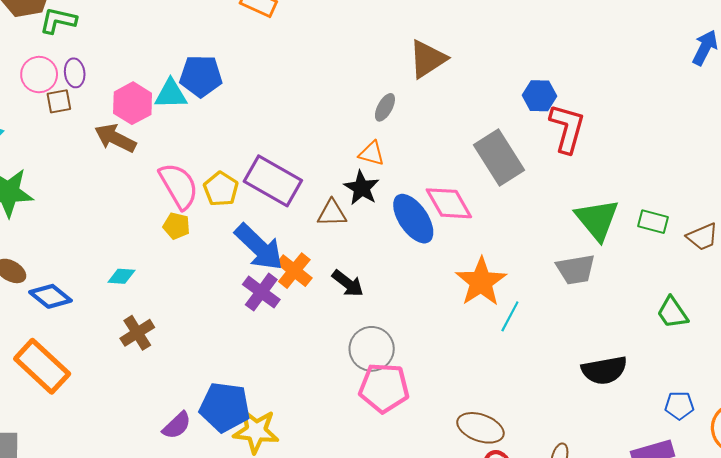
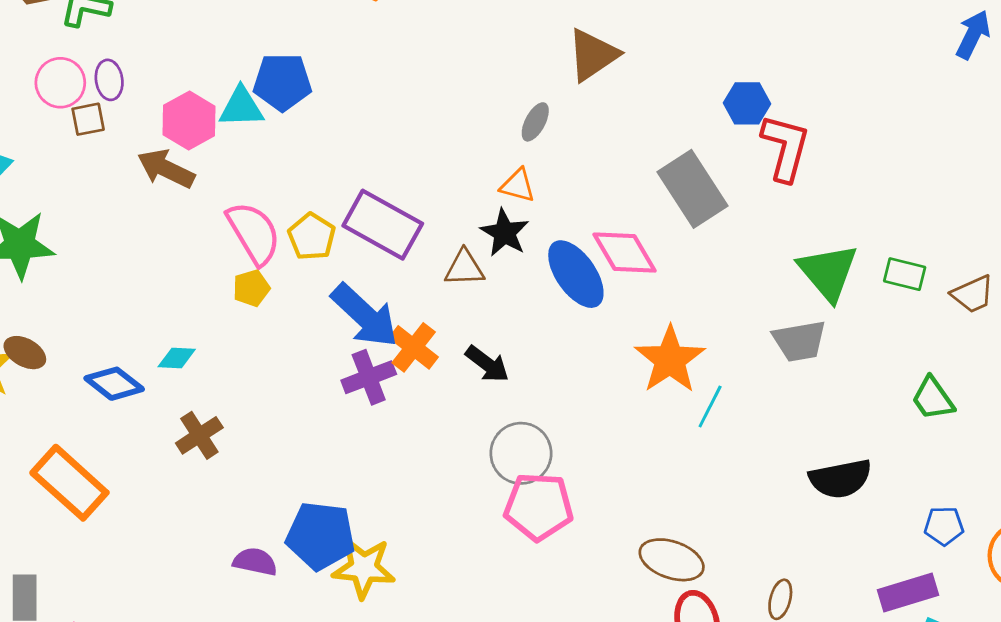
yellow pentagon: (176, 226) -> (251, 288), turned -30
purple cross: (261, 292) -> (369, 377), turned 33
blue diamond: (50, 296) -> (114, 384), moved
purple semicircle: (177, 425) -> (255, 562), turned -124

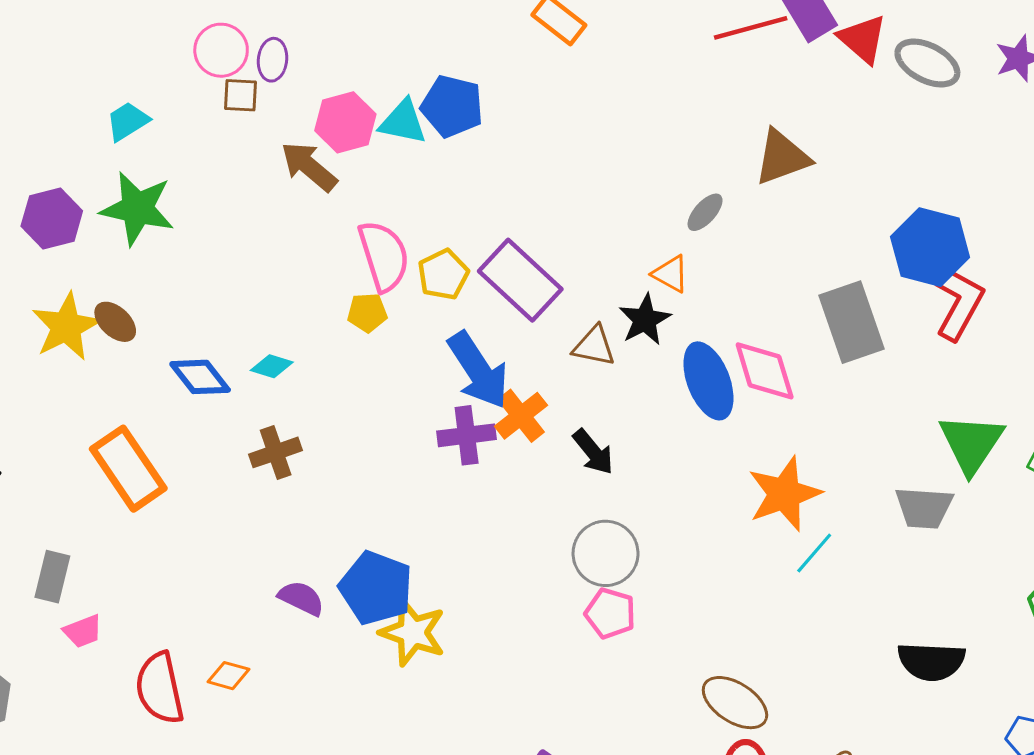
blue hexagon: (747, 103) -> (930, 247), size x1.6
pink pentagon: (539, 507) -> (610, 613), size x0.7

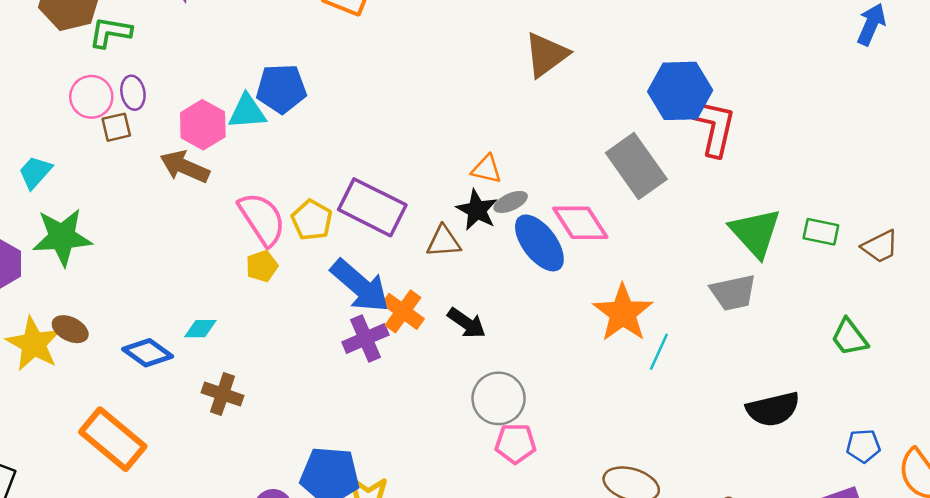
gray ellipse: (705, 212) -> (511, 202), moved, turned 40
brown cross: (276, 452) -> (222, 394), turned -36

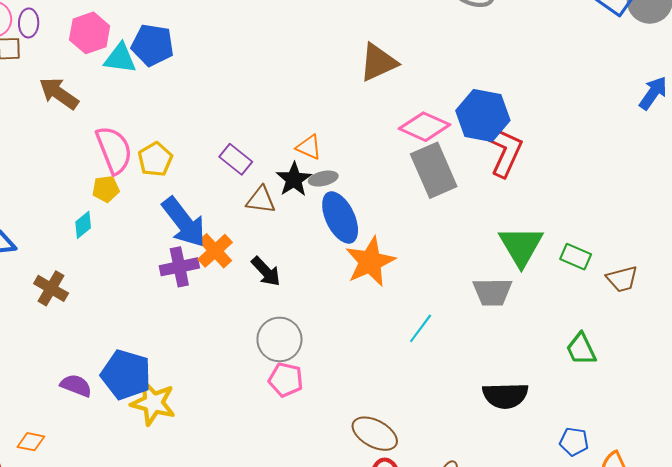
pink hexagon: (203, 125) -> (90, 33), moved
purple rectangle: (372, 207) -> (236, 159), moved, size x0.6
pink diamond: (580, 223) -> (425, 127), moved, turned -45
orange star: (623, 313) -> (370, 262), moved
cyan diamond: (200, 329) -> (83, 225), moved, turned -52

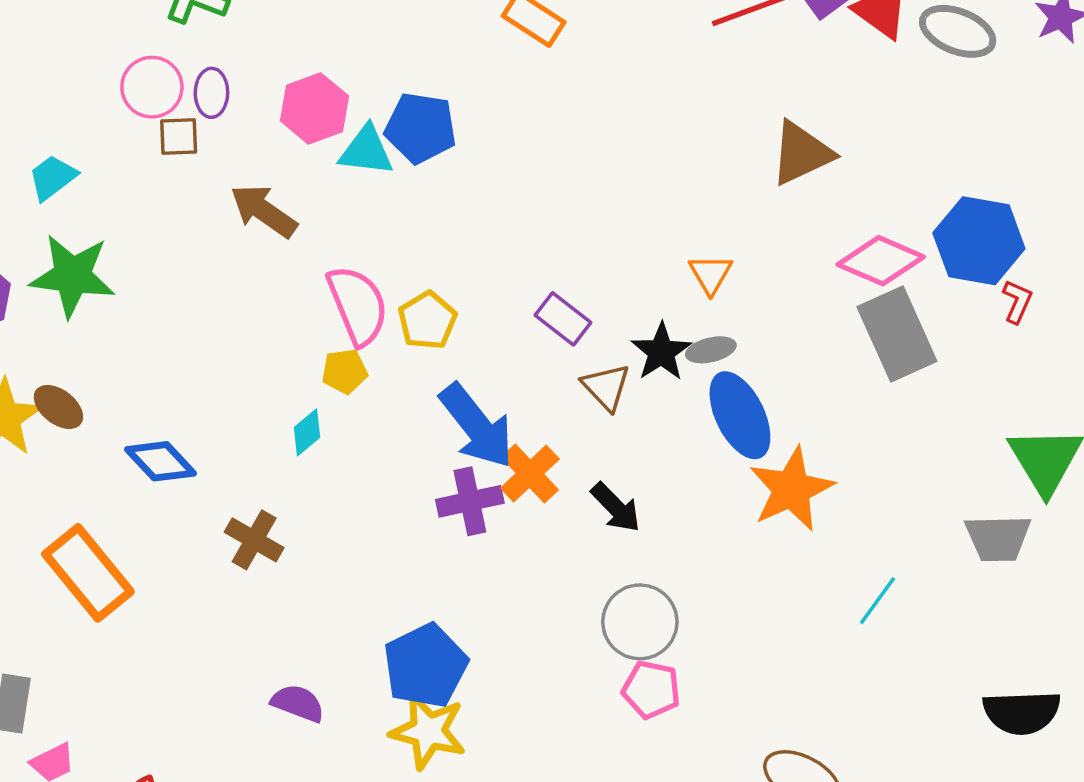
orange triangle: (309, 147) -> (711, 274), moved, turned 36
red L-shape: (505, 152) -> (1017, 301), size x0.5
brown triangle: (261, 200) -> (606, 387), turned 40
blue pentagon: (126, 375) -> (425, 666), moved, turned 30

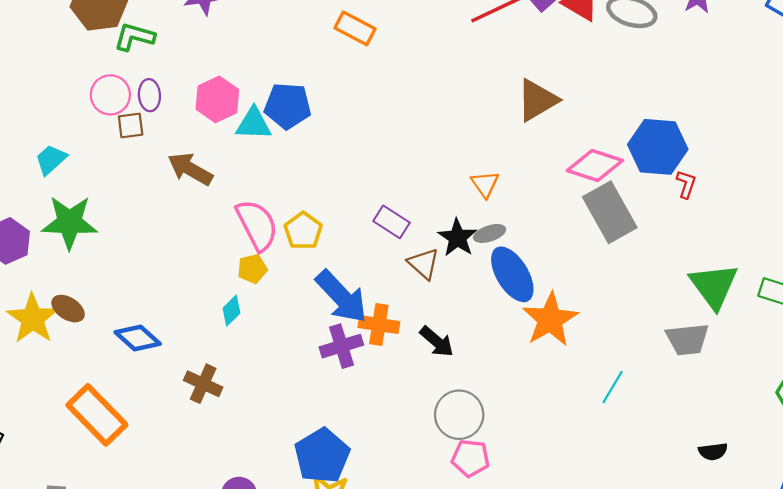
orange cross: (530, 474) -> (379, 325), turned -33
black semicircle: (1022, 712) -> (713, 451), size x0.6

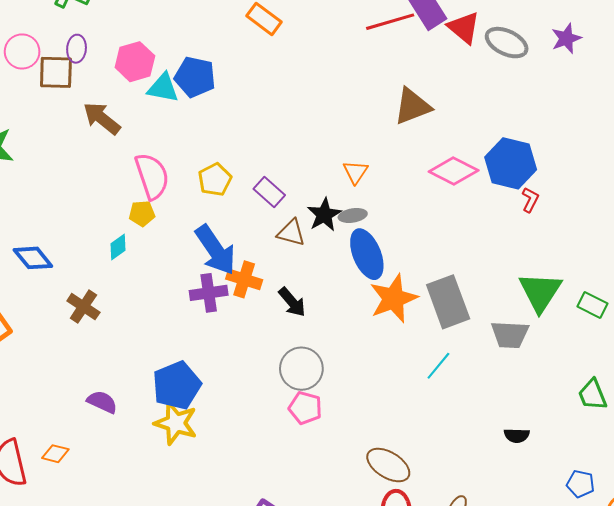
pink circle: (110, 95) -> (22, 51), moved
brown square: (131, 125) -> (56, 72), size x1.5
gray rectangle: (610, 212) -> (448, 302), moved
yellow pentagon: (303, 231) -> (215, 180), moved
brown triangle: (424, 264) -> (291, 233), turned -36

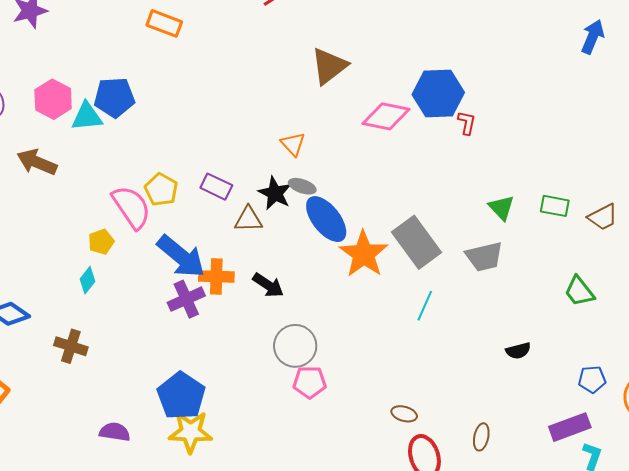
pink semicircle: (152, 176) -> (131, 207), moved
gray ellipse: (353, 215) -> (302, 186), turned 44
green triangle: (540, 292) -> (501, 208), size x0.6
brown ellipse: (388, 465) -> (404, 414), size x0.6

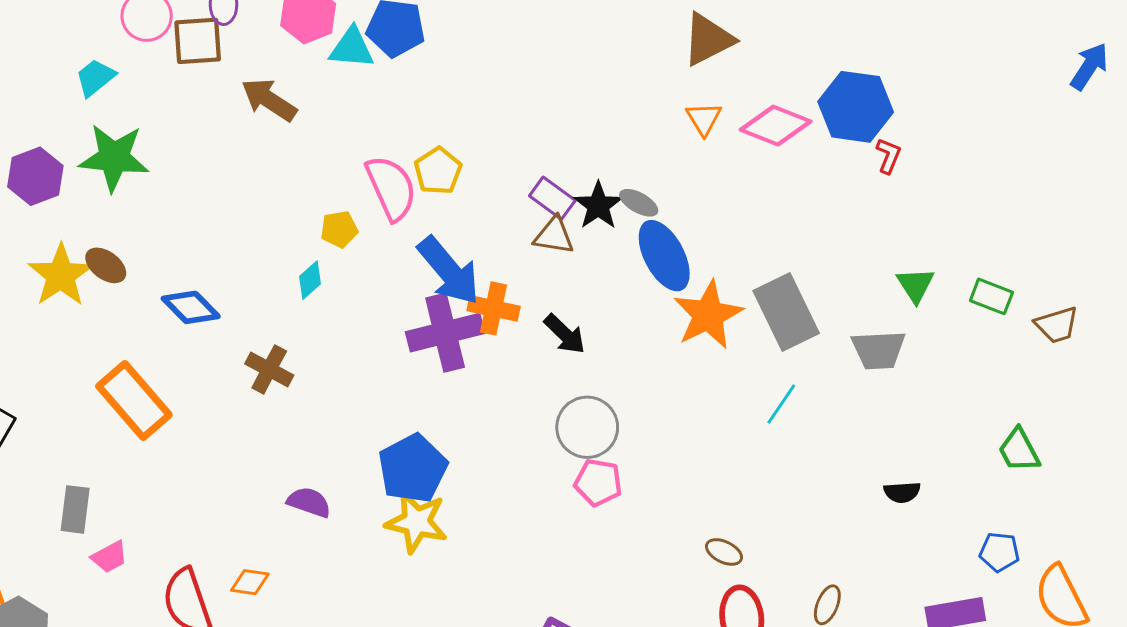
orange triangle: (293, 144) -> (704, 119), moved
purple rectangle: (216, 187) -> (552, 198), moved
green trapezoid: (579, 291) -> (1019, 450), moved
purple cross: (186, 299) -> (445, 333), size x1.4

